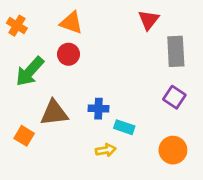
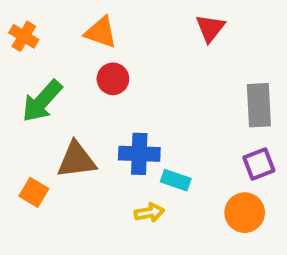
gray rectangle: (176, 51) -> (259, 105), moved
red circle: (68, 54) -> (113, 79), moved
purple square: (174, 97) -> (259, 164), moved, turned 35
blue cross: (99, 109) -> (139, 154), size x1.4

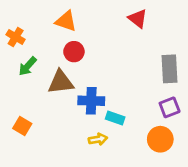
red triangle: (210, 28) -> (138, 18), turned -30
orange cross: (24, 36) -> (16, 37), moved
green arrow: (42, 101) -> (28, 66), size x0.7
brown triangle: (76, 160) -> (61, 82), moved

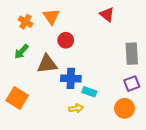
orange triangle: (66, 21) -> (51, 17), turned 36
orange cross: (16, 37) -> (25, 22), moved
red circle: (74, 52) -> (66, 40), moved
orange square: (22, 126) -> (17, 98), size x1.5

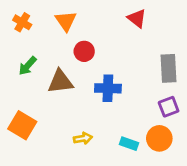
orange cross: (25, 22) -> (22, 22), moved
blue cross: (71, 78) -> (108, 88), moved
cyan rectangle: (89, 92) -> (129, 144), moved
yellow arrow: (76, 108) -> (83, 138), moved

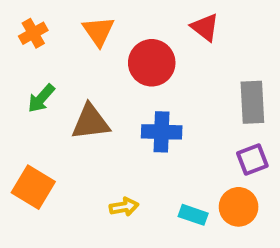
orange cross: (22, 22) -> (33, 33), turned 30
red circle: (84, 51) -> (152, 63), moved, size x1.5

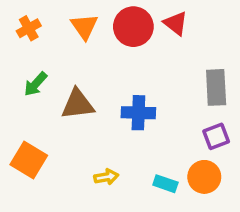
red circle: (152, 63) -> (133, 27), moved

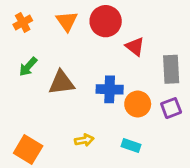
red triangle: (176, 23) -> (135, 47), moved
orange square: (29, 160) -> (28, 149), moved
orange circle: (204, 177) -> (138, 104), moved

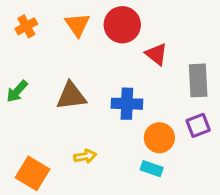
green arrow: (28, 67) -> (17, 91), moved
orange circle: (138, 104) -> (159, 138), moved
yellow arrow: (84, 140) -> (85, 156), moved

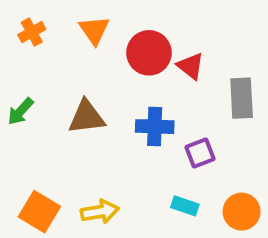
red circle: (122, 25) -> (149, 53), moved
purple square: (198, 125) -> (200, 153), moved
orange circle: (159, 138) -> (242, 212), moved
yellow arrow: (85, 156) -> (100, 212), moved, size x1.4

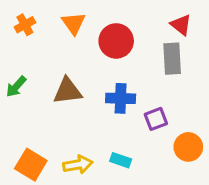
red triangle: (191, 66) -> (181, 25), moved
gray rectangle: (242, 98) -> (172, 59), moved
cyan rectangle: (185, 206) -> (121, 160), moved
orange circle: (242, 212) -> (188, 147), moved

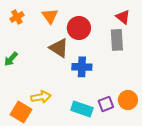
brown triangle: (68, 91) -> (59, 48), moved, turned 40
purple square: (156, 119) -> (106, 104), moved
cyan rectangle: (121, 160) -> (82, 109), size x1.5
yellow arrow: (78, 165) -> (41, 97), moved

